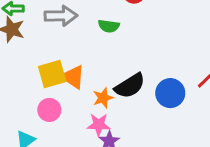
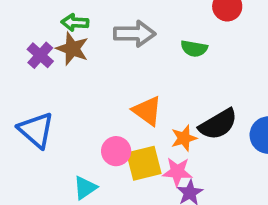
yellow square: (52, 74) -> (144, 163), moved

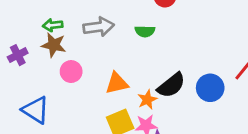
purple cross: (40, 55) -> (18, 55), moved, turned 30
orange triangle: (147, 111) -> (117, 83), turned -40
pink circle: (116, 151) -> (71, 72), moved

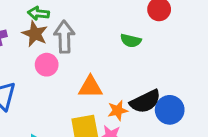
gray arrow: (99, 27) -> (64, 37), moved, turned -96
blue circle: (210, 88) -> (170, 110), moved

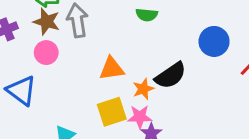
pink circle: (47, 65) -> (46, 53), moved
blue circle: (170, 110) -> (214, 41), moved

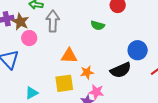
brown star: (47, 22) -> (20, 22), moved
black semicircle: (171, 76) -> (121, 70), moved
pink star: (140, 117) -> (96, 92), moved

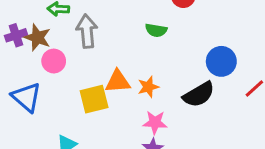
orange star: (87, 72) -> (148, 87), moved
yellow square: (64, 83) -> (94, 99), moved
pink star: (96, 92) -> (155, 122), moved

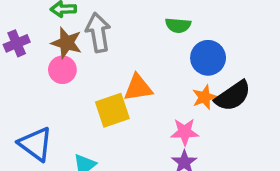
brown star: (37, 37) -> (67, 43), moved
blue circle: (221, 61) -> (208, 58), moved
orange star: (148, 87) -> (204, 97), moved
blue triangle: (26, 97) -> (35, 144), moved

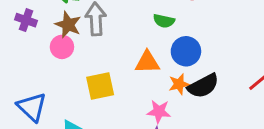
purple cross: (17, 43) -> (26, 20), turned 35
orange triangle: (138, 88) -> (147, 62), moved

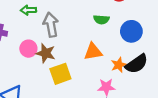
brown star: (68, 25) -> (46, 53), moved
blue circle: (186, 51) -> (131, 31), moved

